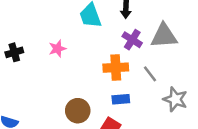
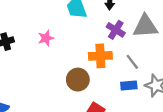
blue rectangle: (121, 99) -> (129, 85), moved
brown circle: (78, 111) -> (78, 80), moved

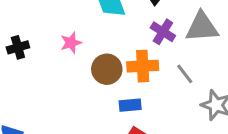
brown circle: (78, 80) -> (107, 69), moved
blue rectangle: (129, 85) -> (130, 105), moved

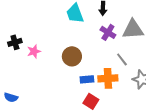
pink star: (71, 43) -> (34, 51), moved
orange cross: (143, 66) -> (108, 78), moved

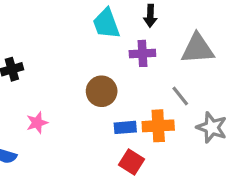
purple cross: (108, 32) -> (142, 53), moved, turned -35
pink star: (34, 51) -> (37, 123), moved

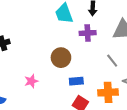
pink star: (37, 123) -> (31, 81), moved
orange cross: (158, 126) -> (108, 92), moved

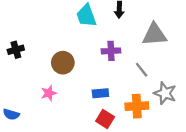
purple cross: (88, 33) -> (111, 51), moved
brown circle: (61, 58) -> (63, 63), moved

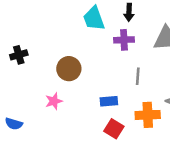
purple cross: (111, 51) -> (124, 40), moved
gray line: (142, 70) -> (138, 76), moved, turned 42

